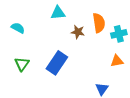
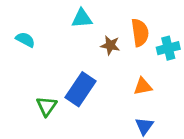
orange triangle: (117, 61) -> (143, 86), moved
green triangle: (22, 64) -> (47, 106), moved

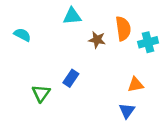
orange triangle: (143, 86) -> (136, 85), moved
blue rectangle: (81, 89) -> (71, 78), size x0.6

